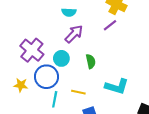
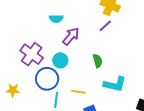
cyan semicircle: (69, 12) -> (56, 19), moved
green semicircle: (91, 61) -> (98, 61), moved
yellow star: (21, 85) -> (13, 90), moved

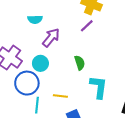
cyan L-shape: (115, 84) -> (99, 87), turned -95

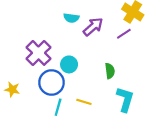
purple arrow: (51, 38) -> (93, 27), moved

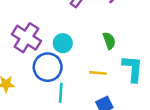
yellow line: (84, 102) -> (98, 73), moved

